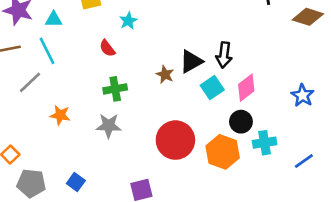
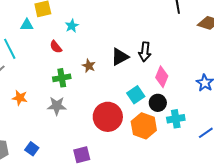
cyan triangle: (54, 19) -> (27, 25), moved
brown star: (165, 75) -> (89, 66), moved
cyan square: (212, 88) -> (136, 95), moved
pink diamond: (246, 88) -> (162, 77), turned -30

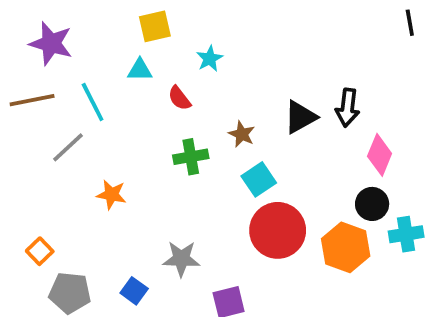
cyan triangle: (27, 25) -> (140, 70), moved
cyan square: (136, 95) -> (259, 179), moved
gray star: (57, 106) -> (181, 259), moved

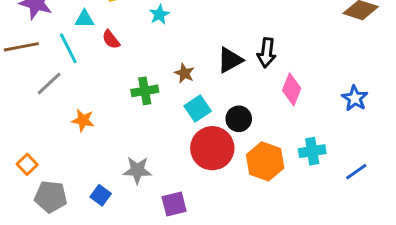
cyan triangle: (140, 70) -> (84, 19), moved
red semicircle: (179, 98) -> (111, 39), moved
black circle: (372, 204) -> (239, 119), moved

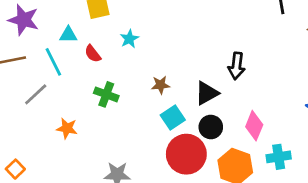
cyan star: (159, 14) -> (129, 39), moved
black triangle: (230, 60) -> (207, 93), moved
brown star: (184, 73) -> (161, 85), turned -30
pink diamond: (292, 89) -> (254, 126), moved
green cross: (145, 91) -> (106, 94), moved, turned 30

